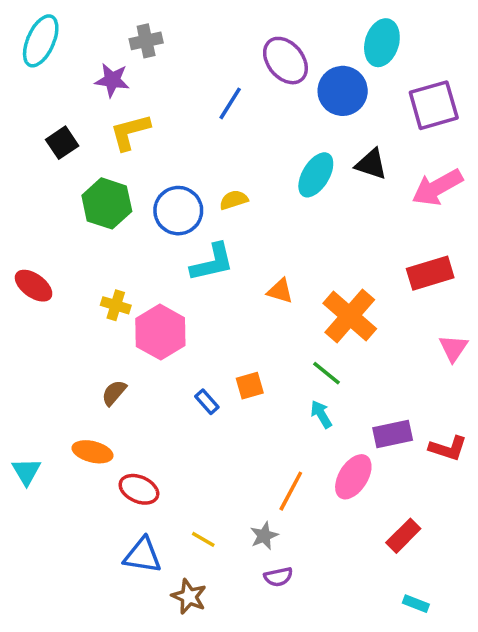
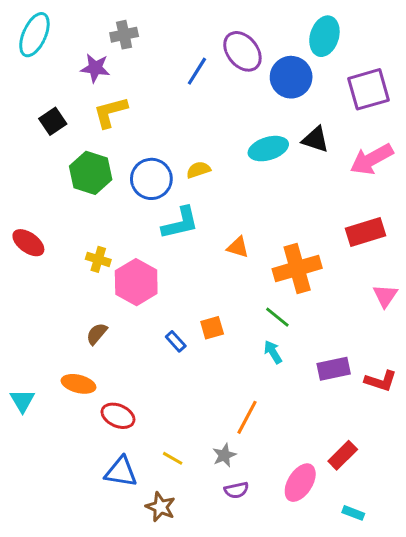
blue line: (230, 103) -> (197, 71), moved
cyan ellipse: (316, 175) -> (268, 149), turned 42
orange cross: (350, 316) -> (297, 268), turned 33
pink ellipse: (353, 477) -> (300, 483), moved

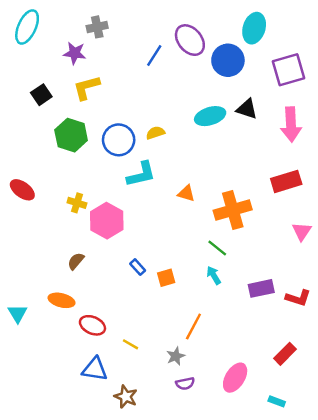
pink arrow: (372, 159) -> (291, 124), turned -64
orange square: (212, 328) -> (166, 278), moved
red rectangle: (343, 455) -> (285, 354), moved
yellow line: (173, 458) -> (130, 344), moved

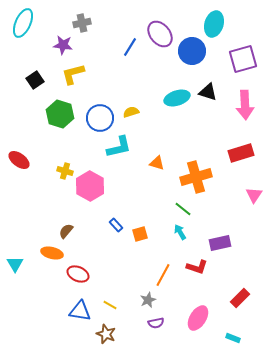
brown semicircle: (76, 261) -> (66, 231), moved
red L-shape: (298, 298) -> (197, 267), moved
yellow line: (130, 344) -> (110, 305), moved

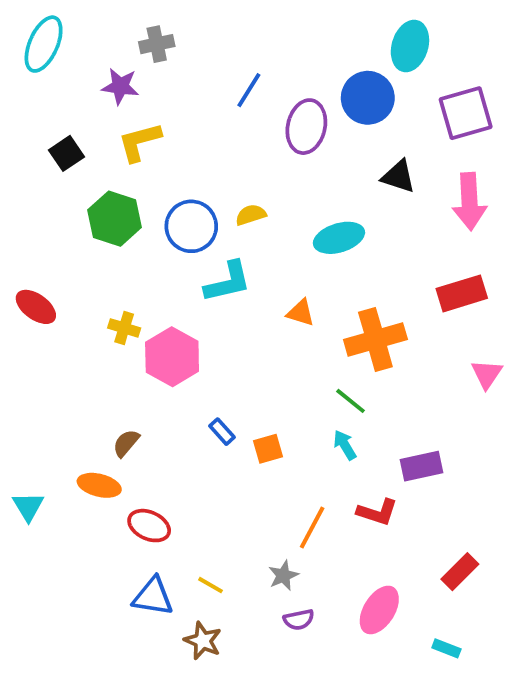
purple ellipse: (160, 34) -> (306, 127), moved, turned 52
cyan ellipse: (177, 98) -> (339, 238), moved

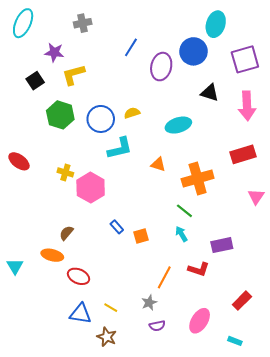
purple star: (120, 86) -> (54, 52), moved

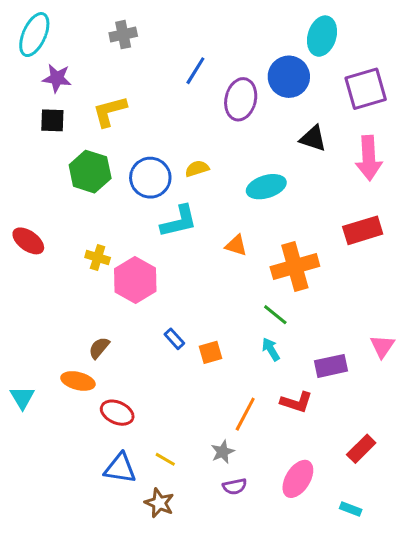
purple star: (54, 52) -> (57, 78), moved
black square: (35, 81) -> (52, 120), turned 36
pink triangle: (256, 197) -> (382, 346), moved

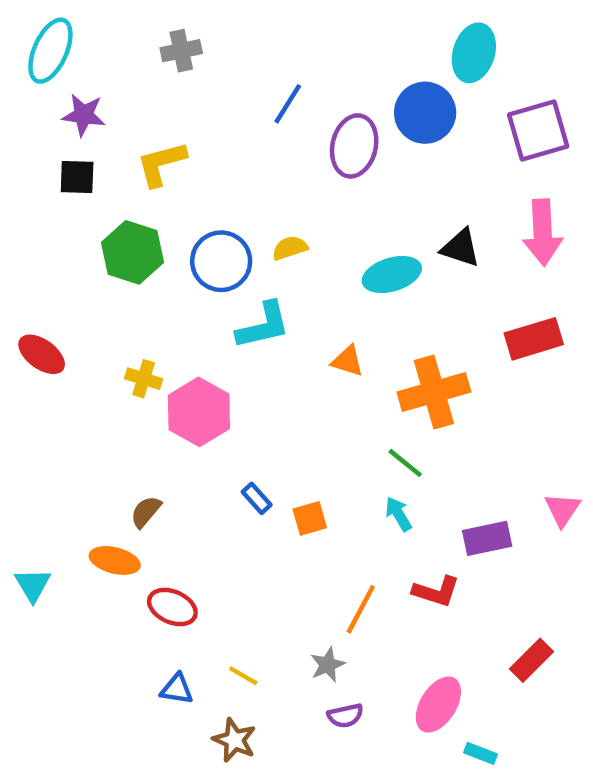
black triangle: (313, 138) -> (461, 248), moved
blue triangle: (120, 468) -> (177, 689), size x0.7
cyan rectangle: (351, 509) -> (480, 753), moved

